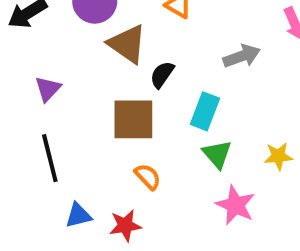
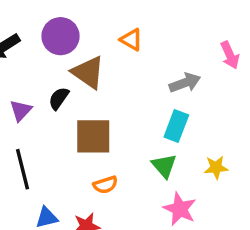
black semicircle: (162, 75) -> (59, 98), moved
cyan rectangle: (205, 111) -> (176, 126), moved
orange semicircle: (148, 177) -> (105, 185), turned 115

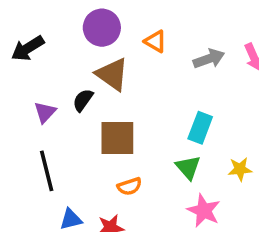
purple circle: (60, 36) -> (102, 28), moved
gray arrow: (185, 83) -> (209, 59), moved

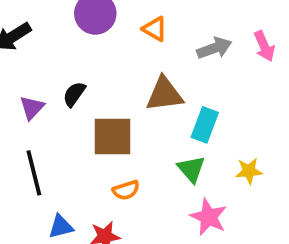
brown triangle: (112, 74) -> (164, 94), moved, turned -42

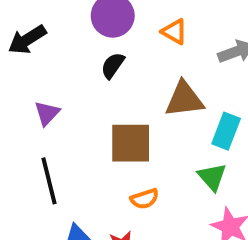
black semicircle: (74, 94) -> (113, 65), moved

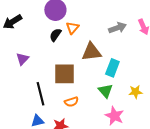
orange triangle: (174, 32) -> (72, 28), moved, turned 40
black line: (49, 181) -> (40, 94), moved

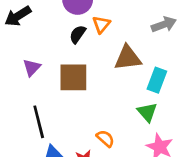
brown square: (64, 74) -> (73, 77), moved
black line: (40, 94) -> (39, 122), moved
orange semicircle: (71, 102) -> (105, 138), moved, turned -120

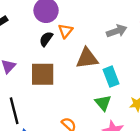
cyan rectangle: (157, 80) -> (111, 77), turned -42

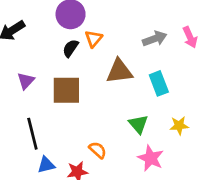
cyan rectangle: (111, 77) -> (159, 83), moved

